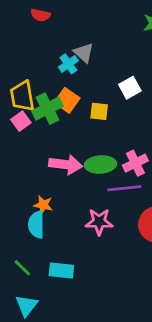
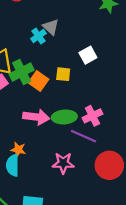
orange square: (67, 100) -> (38, 81), moved
purple line: (124, 188) -> (83, 136), turned 30

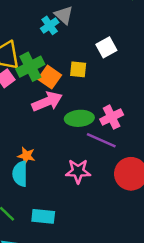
pink arrow: (36, 117) -> (47, 102), moved, turned -30

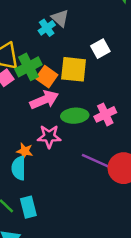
yellow square: (78, 69) -> (74, 69), size x1.6
purple line: (101, 140) -> (95, 161), moved
pink star: (78, 171) -> (49, 136), moved
cyan rectangle: (43, 216) -> (28, 207), moved, turned 70

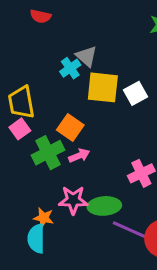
green cross: (28, 67) -> (48, 153), moved
yellow square: (74, 69) -> (103, 87), moved
pink arrow: (44, 100) -> (79, 156), moved, size x0.6
green ellipse: (75, 116) -> (104, 206), moved

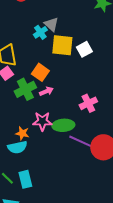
cyan semicircle: (36, 239) -> (17, 147), turned -102

